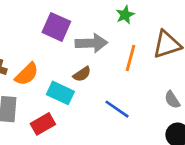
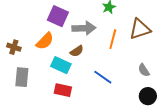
orange semicircle: (27, 74) -> (45, 41), moved
red rectangle: (43, 124) -> (63, 90), moved, turned 42

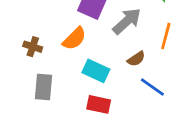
gray arrow: (84, 28) -> (127, 21), turned -40
brown semicircle: (77, 51) -> (136, 59), moved

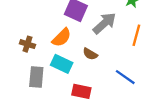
brown semicircle: (136, 59) -> (90, 54), moved, turned 64
cyan rectangle: (96, 71) -> (62, 64), moved

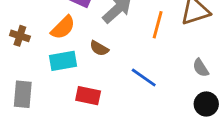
cyan rectangle: (62, 64) -> (63, 61), turned -35
gray rectangle: (36, 77) -> (23, 94), moved

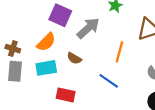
orange line: (158, 25) -> (119, 52), moved
gray rectangle: (23, 94) -> (15, 71), moved

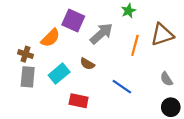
orange semicircle: (46, 42) -> (50, 38), moved
orange line: (119, 52) -> (135, 45), moved
cyan rectangle: (46, 68) -> (59, 74), turned -30

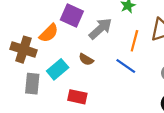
brown cross: (25, 54) -> (23, 50), size x1.6
gray rectangle: (28, 77) -> (32, 84), moved
blue line: (122, 87) -> (126, 66), moved

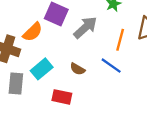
brown semicircle: (86, 59) -> (78, 69), moved

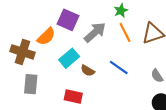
orange line: (120, 40) -> (125, 32), moved, turned -42
cyan rectangle: (42, 69) -> (69, 58), moved

